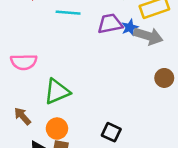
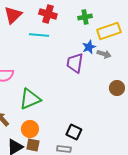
purple trapezoid: (110, 24) -> (75, 63), moved, turned -70
gray arrow: (148, 36) -> (104, 54), size x0.6

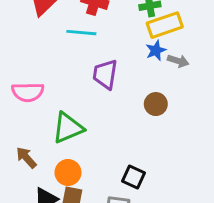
yellow rectangle: (109, 31) -> (165, 25), moved
purple trapezoid: (75, 63) -> (105, 74), moved
brown circle: (117, 88) -> (156, 104), moved

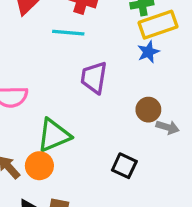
gray arrow: (178, 61) -> (168, 127), moved
orange circle: (68, 173) -> (39, 166), moved
black square: (133, 177) -> (124, 166), moved

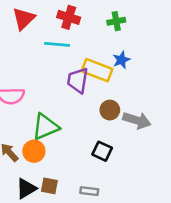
yellow rectangle: (158, 25) -> (97, 70), moved, turned 40
brown circle: (148, 110) -> (110, 110), moved
gray arrow: (168, 127) -> (137, 120), size x1.5

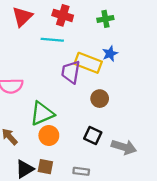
gray arrow: (137, 120) -> (124, 147), moved
orange circle: (34, 151) -> (49, 135), moved

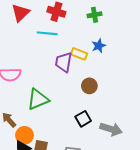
yellow rectangle: (88, 63) -> (79, 54), size x0.7
orange circle: (49, 135) -> (24, 135), moved
black square: (93, 135) -> (83, 119), turned 35

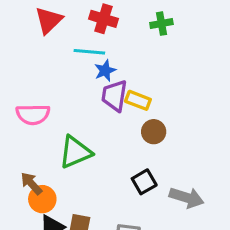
blue star: (99, 46) -> (105, 71), moved
yellow rectangle: (79, 54) -> (138, 100), moved
orange circle: (24, 135) -> (42, 199), moved

